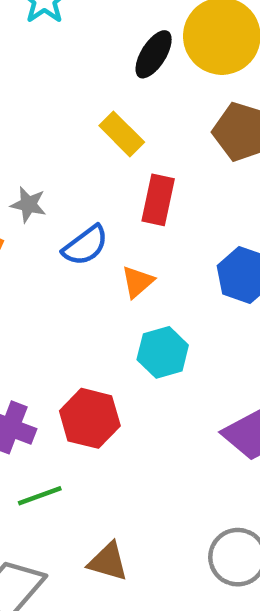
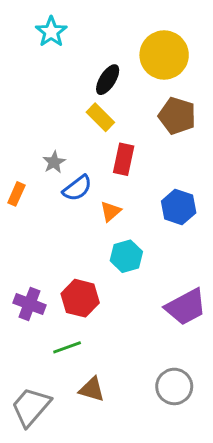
black ellipse: (154, 54) -> (108, 80), moved
gray star: (28, 204) -> (54, 162), moved, turned 30
green line: (40, 496) -> (67, 347), moved

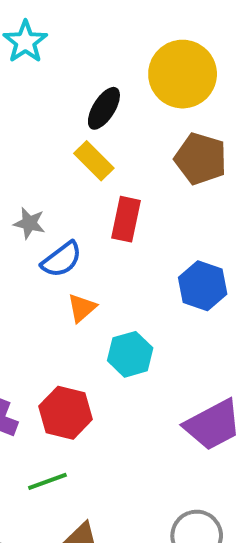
gray star: (54, 162) -> (29, 223), turned -30
orange triangle: (111, 211) -> (82, 308), moved

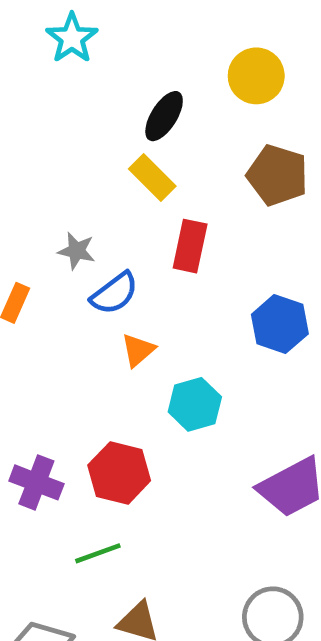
yellow circle: (183, 74) -> (256, 76), size x0.7

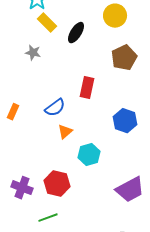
brown pentagon: (277, 175) -> (124, 58), turned 30
yellow rectangle: (152, 178) -> (47, 23), moved
gray star: (77, 251) -> (33, 53), moved

